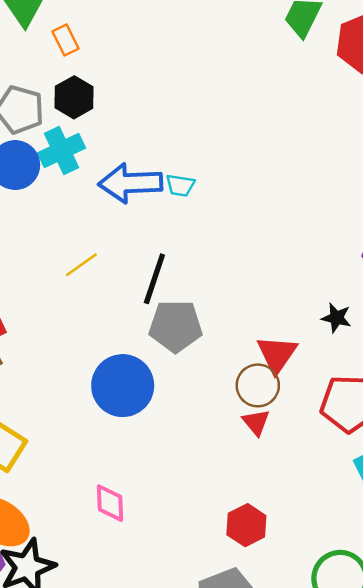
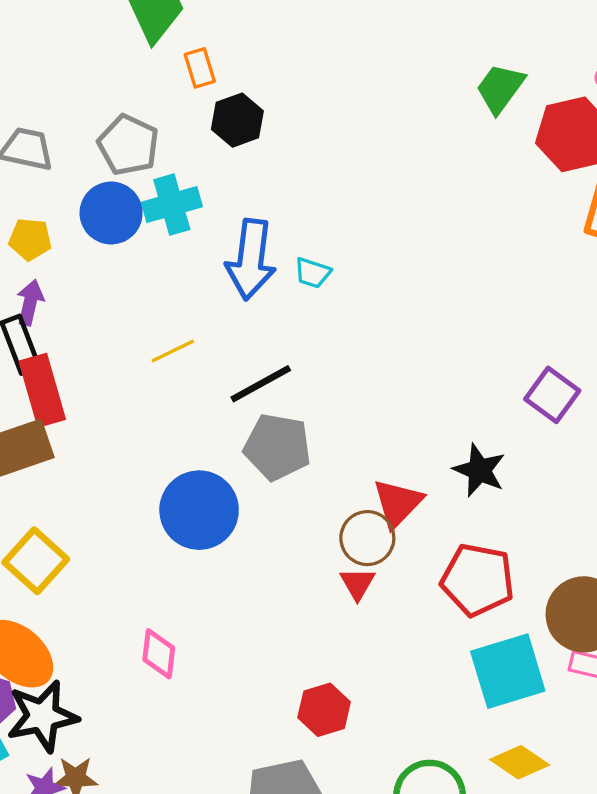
black hexagon: (74, 97) -> (237, 120), moved
blue arrow: (130, 183) -> (251, 260), turned -90
black line: (154, 279) -> (261, 384), turned 33
black star: (336, 318) -> (479, 470), size x1.4

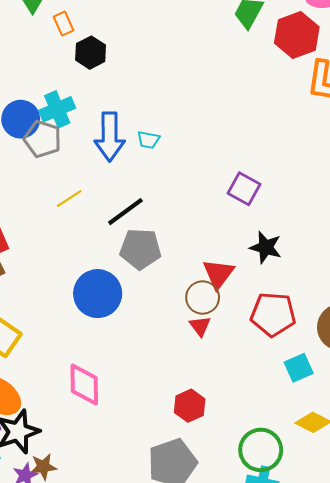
gray pentagon: (128, 145) -> (42, 139), moved
purple square: (552, 395) -> (244, 189), moved
pink diamond: (159, 654) -> (84, 384), size x1.4
cyan square: (508, 671) -> (299, 368), size x0.6

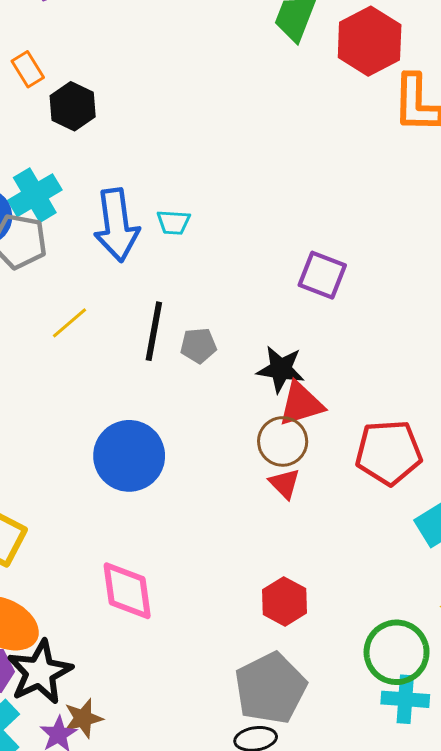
black line: (125, 212) -> (154, 331), turned -36
black star: (266, 247) -> (281, 369), moved
gray pentagon: (140, 249) -> (198, 345), moved, size x0.6
red triangle: (218, 274) -> (301, 404), turned 44

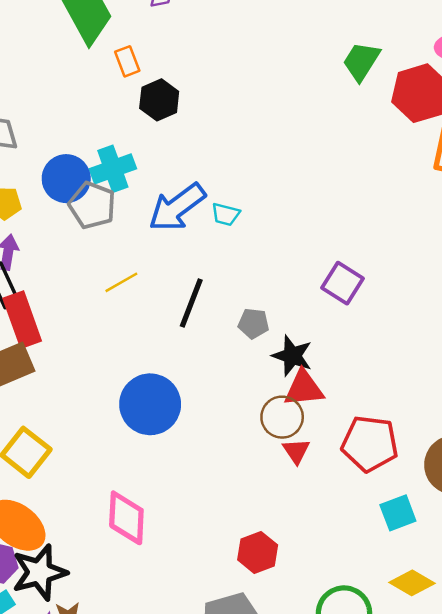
blue arrow: (116, 225) -> (177, 207), turned 50
gray pentagon: (198, 345) -> (254, 323), moved
red triangle: (285, 483) -> (296, 451), moved

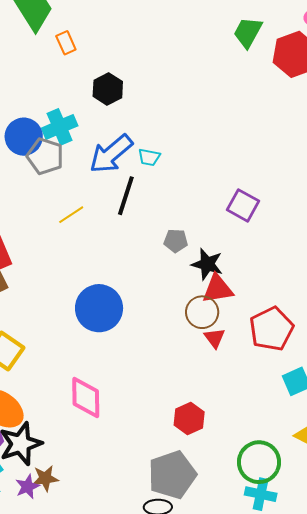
black hexagon: (159, 100) -> (108, 89), moved
black line: (191, 303) -> (126, 196), moved
red pentagon: (370, 444) -> (271, 329), turned -30

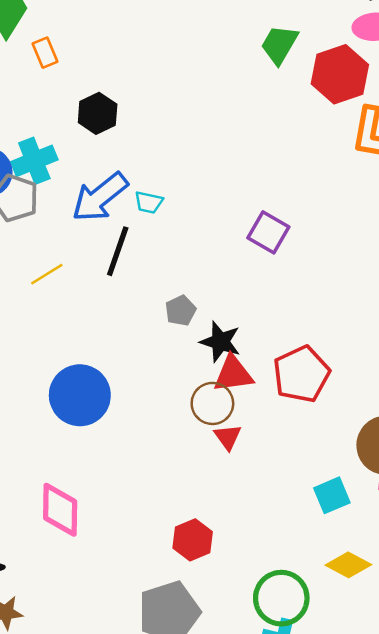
purple square: (243, 205) -> (268, 232), moved
gray pentagon: (176, 241) -> (181, 311), turned -30
red pentagon: (271, 329) -> (301, 374), moved

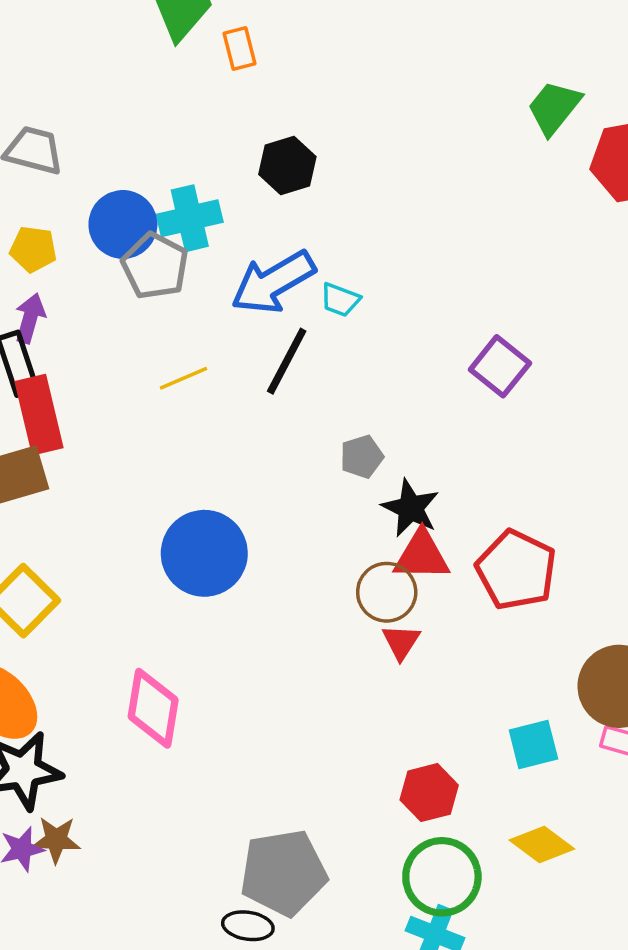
orange rectangle: (45, 53) -> (239, 48), moved
red pentagon: (301, 374) -> (516, 570), turned -30
red hexagon: (193, 540) -> (429, 793), moved

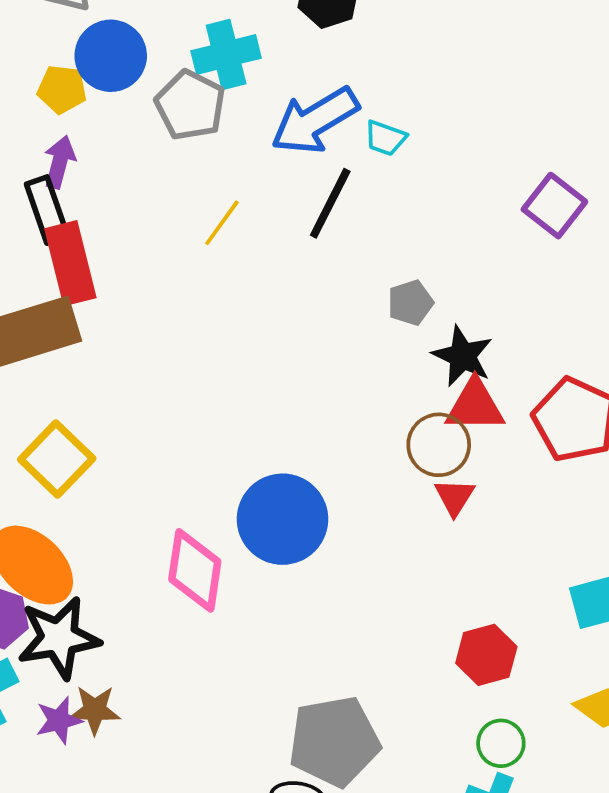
blue circle: (123, 224) -> (111, 56), moved
yellow line: (184, 378) -> (222, 223), turned -30
blue circle: (204, 553) -> (283, 519), moved
green circle: (442, 877) -> (501, 743), size x0.6

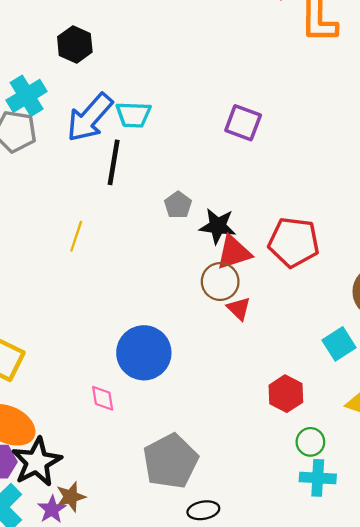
cyan trapezoid: (385, 138) -> (133, 115), size x1.4
yellow line: (222, 223) -> (76, 236), moved
pink diamond: (195, 570) -> (103, 398), size x0.6
gray pentagon: (334, 741) -> (171, 461), moved

